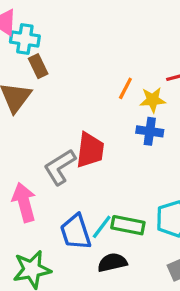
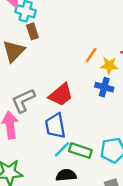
red trapezoid: (90, 150) -> (61, 95), turned 36
gray L-shape: (60, 167) -> (23, 100), moved
blue trapezoid: (76, 232) -> (55, 126), moved

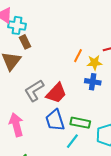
gray L-shape: (23, 100) -> (34, 90), moved
cyan line: (62, 149) -> (72, 141), moved
green rectangle: (80, 151) -> (80, 123), moved

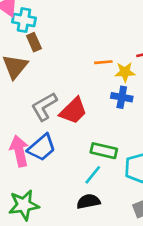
orange line: (78, 56) -> (103, 62), turned 56
blue trapezoid: (55, 120) -> (42, 148), moved, turned -115

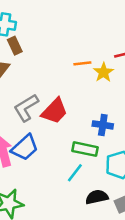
yellow star: (125, 72) -> (103, 72), turned -30
blue cross: (122, 97) -> (103, 125), moved
black semicircle: (88, 201) -> (97, 197), moved

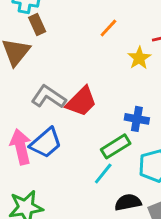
orange line: (82, 63) -> (108, 28), moved, turned -42
gray L-shape: (26, 108) -> (49, 97), turned 64
green rectangle: (85, 149) -> (116, 146), turned -45

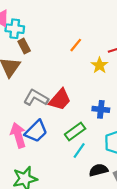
green rectangle: (116, 146) -> (75, 132), moved

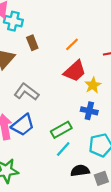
brown rectangle: (24, 46) -> (32, 43), moved
yellow star: (99, 65) -> (93, 85), moved
red trapezoid: (60, 100) -> (75, 71), moved

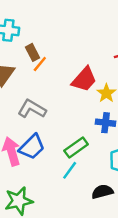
orange line: (72, 44) -> (40, 64), moved
cyan line: (63, 149) -> (70, 170), moved

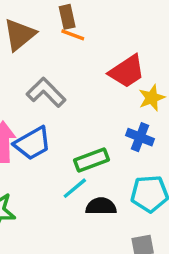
orange line: (40, 64) -> (73, 35), turned 56
black semicircle: (102, 192) -> (101, 206), moved

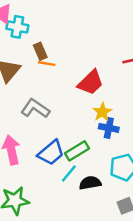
yellow star: (152, 98) -> (102, 112), moved
blue trapezoid: (32, 143) -> (51, 153), moved

